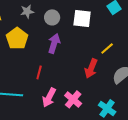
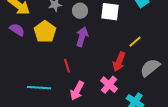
red line: (39, 72) -> (67, 66), turned -32
pink cross: (73, 99) -> (109, 85), moved

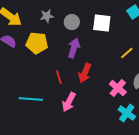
yellow pentagon: (45, 32) -> (37, 43), turned -30
red arrow: (119, 62) -> (85, 73), moved
pink cross: (109, 85) -> (118, 88), moved

